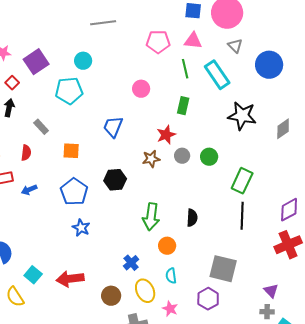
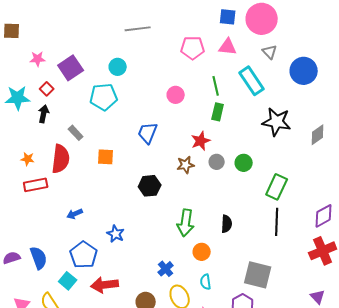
green line: (185, 69) -> (216, 86), moved
red semicircle: (26, 153) -> (61, 159), size x1.8
blue arrow: (29, 190) -> (75, 214), moved
blue pentagon: (74, 192) -> (84, 255), moved
purple triangle: (271, 291) -> (318, 297), moved

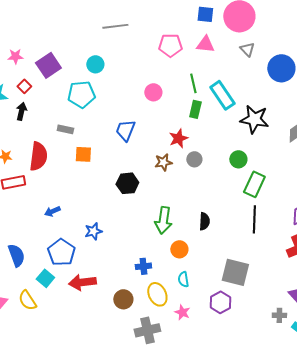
cyan rectangle: (252, 81) -> (222, 95), moved
gray rectangle: (76, 133) -> (65, 129), moved, turned -35
green circle: (244, 163) -> (238, 159), moved
blue star: (116, 234) -> (93, 231), turned 30
blue cross: (166, 269) -> (143, 266), turned 35

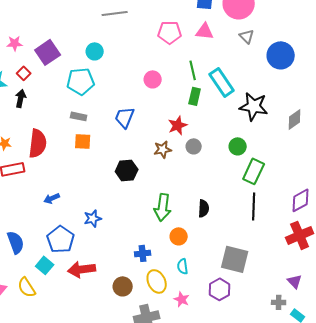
gray rectangle: (65, 129) -> (79, 116), moved

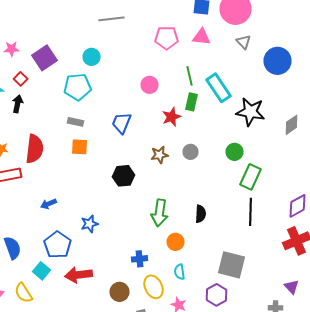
red star: (178, 125) -> (172, 117), moved

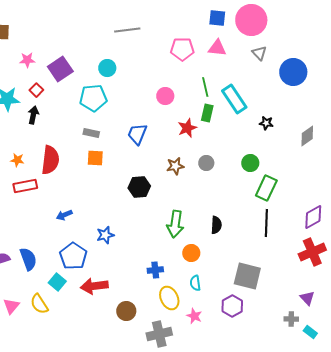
black star: (250, 112) -> (266, 123), size x0.5
brown circle: (120, 292) -> (126, 311), moved

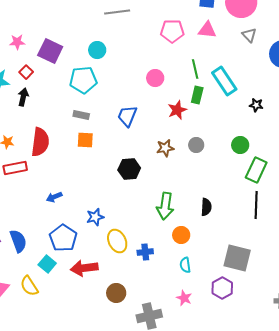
purple square: (60, 69) -> (50, 51), turned -30
yellow ellipse: (169, 298) -> (117, 241), moved

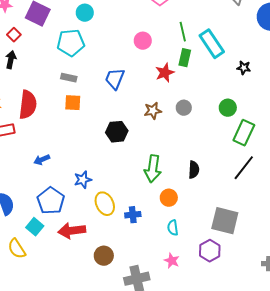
black line: (256, 205) -> (244, 168), turned 36

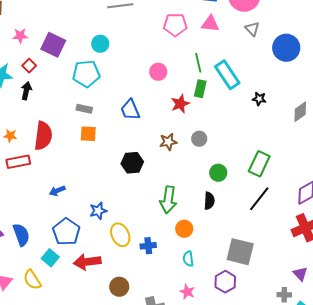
blue trapezoid: (115, 79) -> (130, 110), turned -45
green circle: (228, 108) -> (218, 173), moved

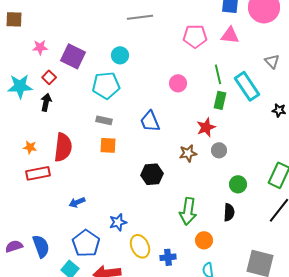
gray triangle: (252, 29) -> (272, 61), moved
red star: (180, 104) -> (206, 127), moved

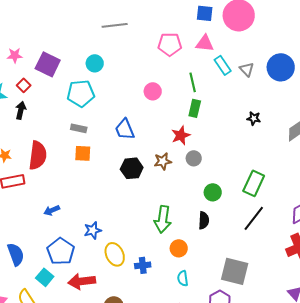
cyan rectangle: (247, 86) -> (223, 65), moved, size x0.7
black hexagon: (152, 174) -> (132, 168), moved

